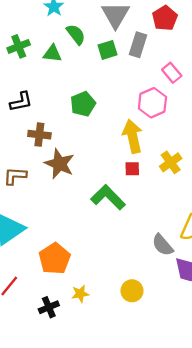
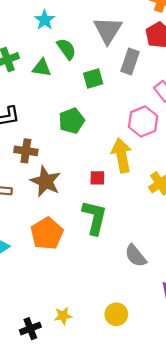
green square: (107, 50) -> (93, 79), moved
red square: (132, 169) -> (97, 178), moved
green L-shape: (108, 197) -> (95, 217), turned 56
gray semicircle: (163, 245) -> (136, 256), moved
orange pentagon: (55, 259) -> (47, 234), moved

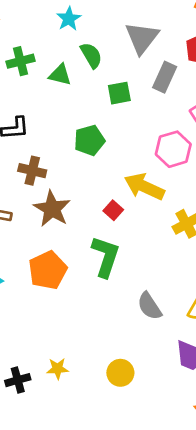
yellow arrow: (122, 155) -> (144, 187), turned -60
red square: (97, 178) -> (113, 210), turned 35

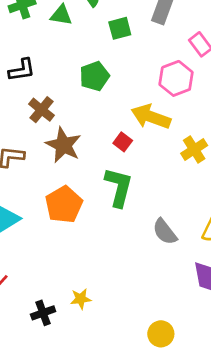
brown cross: (32, 171) -> (42, 110), turned 30
yellow circle: (120, 373) -> (161, 334), moved

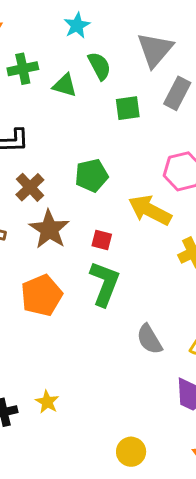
green pentagon: (94, 76) -> (91, 175), moved
red square: (123, 142) -> (102, 240), moved, turned -30
yellow star: (81, 299) -> (47, 402), turned 30

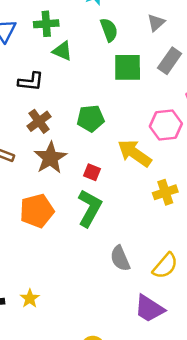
gray triangle: (155, 50) -> (156, 23), size x0.6
green triangle: (65, 85) -> (62, 51), moved
green square: (128, 108) -> (128, 67), size x1.4

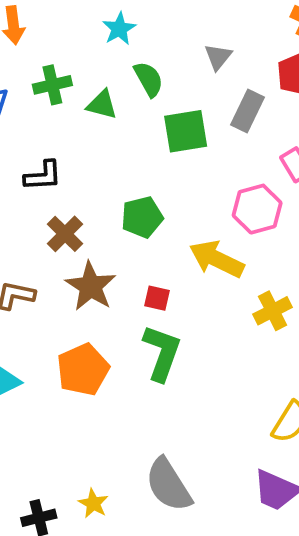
green triangle: (62, 51) -> (102, 105), moved
gray semicircle: (120, 258) -> (168, 485), moved, size x1.4

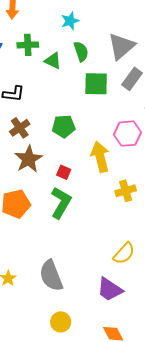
gray triangle: (218, 57) -> (121, 46), size x1.8
yellow arrow: (217, 259) -> (100, 157), turned 40

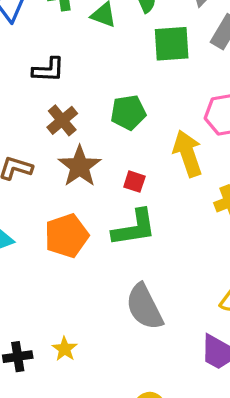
green L-shape: (61, 203) -> (134, 228), turned 56
gray semicircle: (51, 276) -> (144, 307), moved

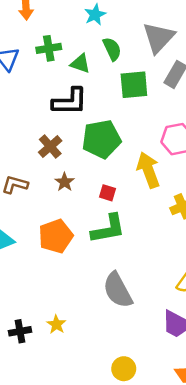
black L-shape: (48, 70) -> (70, 102), moved, size x1.4
green pentagon: (128, 112) -> (101, 139), size x1.4
brown star: (80, 166) -> (65, 182), size x0.6

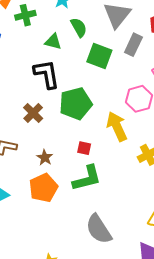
green cross: (49, 48) -> (25, 15), moved
green square: (134, 85) -> (99, 56), turned 30
black L-shape: (70, 102) -> (47, 74), turned -96
brown star: (65, 182) -> (45, 158), moved

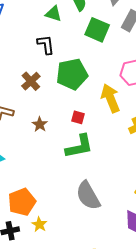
black L-shape: (47, 74) -> (46, 45), size x0.7
orange pentagon: (43, 188) -> (22, 202), moved

